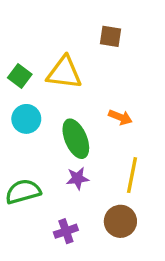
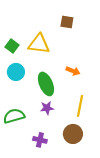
purple cross: (66, 231) -> (40, 140), turned 32

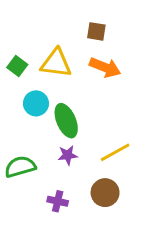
orange arrow: (73, 71) -> (105, 67), moved, size x1.5
cyan circle: (16, 72) -> (36, 103), moved
yellow line: (80, 106) -> (115, 152), turned 50

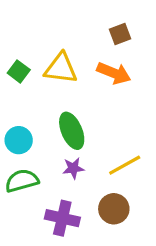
brown square: (96, 31) -> (120, 34), moved, turned -30
cyan circle: (36, 103) -> (19, 140), moved
purple cross: (58, 201) -> (62, 218), size x1.5

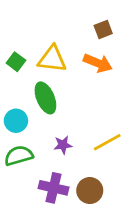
green ellipse: (72, 131) -> (45, 98), moved
brown circle: (114, 209) -> (90, 191), moved

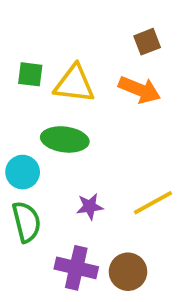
green square: (16, 62) -> (30, 74), moved, turned -30
green ellipse: (45, 98) -> (65, 139), turned -60
green semicircle: (19, 156) -> (26, 222), turned 92

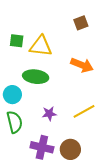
orange arrow: (139, 90) -> (82, 65), moved

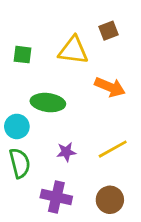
yellow triangle: (41, 46) -> (73, 50), moved
brown circle: (70, 149) -> (110, 200), moved

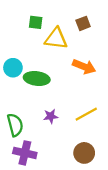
green square: (23, 55) -> (36, 22), moved
cyan circle: (17, 126) -> (13, 68), moved
purple cross: (56, 197) -> (25, 153), moved

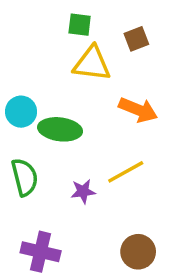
green square: (36, 22) -> (80, 25), moved
yellow line: (86, 114) -> (126, 172), moved
green semicircle: (15, 125) -> (25, 177), moved

